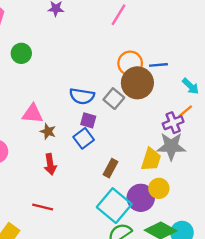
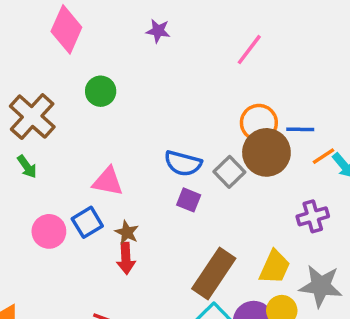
orange line: (185, 111) -> (324, 156), moved
brown star: (48, 131) -> (127, 232), moved
blue square: (84, 138) -> (87, 222), moved
gray star: (171, 146) -> (321, 286), moved
brown rectangle: (110, 168) -> (214, 274), size x1.8

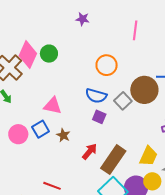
pink diamond: (66, 29) -> (28, 55), moved
pink line: (249, 50) -> (135, 30), turned -30
orange circle: (259, 123) -> (107, 65), moved
red arrow: (126, 258) -> (90, 151), moved, turned -138

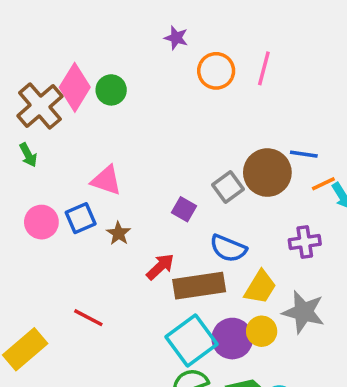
orange circle: (107, 65) -> (216, 71), moved
blue semicircle: (96, 96) -> (228, 248), moved
brown rectangle: (113, 160) -> (199, 286), turned 40

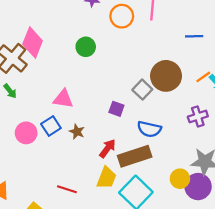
green circle: (111, 90) -> (86, 47), moved
blue line: (304, 154) -> (194, 36), moved
yellow trapezoid: (260, 287) -> (106, 178), moved
purple circle: (232, 339) -> (198, 187), moved

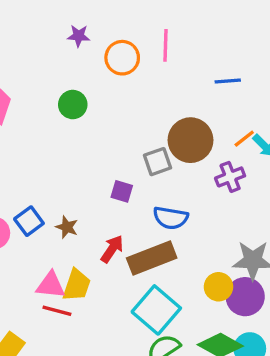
gray square: (142, 90) -> (158, 162), turned 30
pink triangle: (63, 99) -> (51, 285), moved
purple cross: (198, 116) -> (230, 177), moved
yellow trapezoid: (106, 178) -> (77, 285), moved

